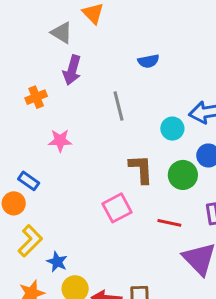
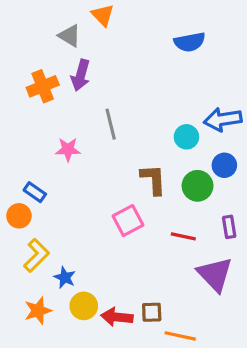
blue semicircle: (148, 61) -> (190, 42), moved, size x1.4
orange cross: (36, 97) -> (43, 86), moved, size x1.4
gray line: (118, 106) -> (111, 124), moved

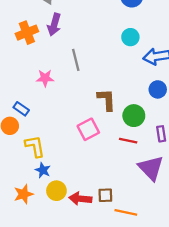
cyan circle: (186, 137) -> (130, 37), moved
green circle: (198, 186) -> (134, 116), moved
yellow L-shape: (36, 255) -> (35, 146), moved, turned -55

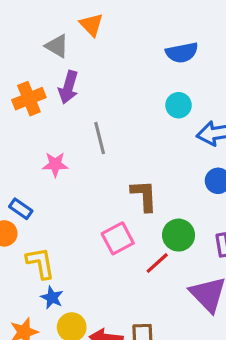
green circle: (134, 116) -> (179, 235), moved
red line: (128, 141) -> (157, 263), moved, turned -54

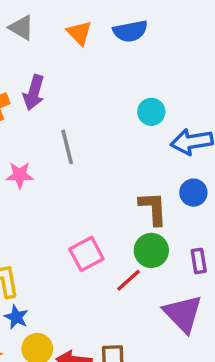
orange triangle: (91, 25) -> (79, 33), moved
gray triangle: (57, 46) -> (21, 28), moved
blue semicircle: (182, 53) -> (130, 31), moved
brown L-shape: (144, 196) -> (153, 208), moved

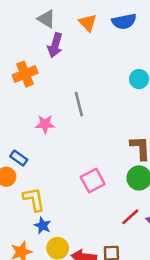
purple arrow: (34, 93) -> (55, 45), moved
red line: (129, 280) -> (130, 217), moved

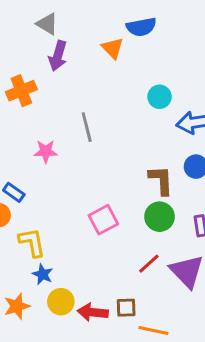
orange triangle: (88, 23) -> (112, 48), moved

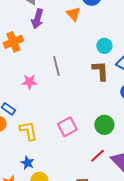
brown L-shape: (161, 180) -> (100, 71), moved
yellow L-shape: (32, 242) -> (28, 131), moved

